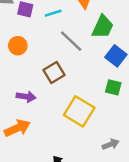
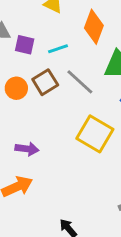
brown square: (54, 73) -> (45, 82), moved
yellow square: (79, 111) -> (95, 134), moved

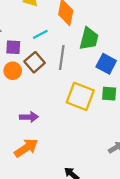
purple square: (25, 45) -> (13, 47), moved
gray line: (80, 82) -> (62, 57), turned 65

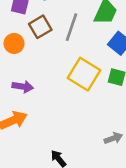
orange circle: (13, 71) -> (14, 43), moved

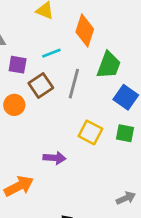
yellow square: (84, 74) -> (90, 132), size x0.7
purple arrow: (23, 87) -> (55, 158), moved

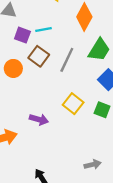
cyan line: (51, 53) -> (43, 29), moved
brown square: (41, 85) -> (39, 56), turned -30

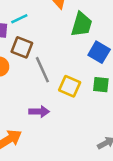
gray line: (67, 60) -> (42, 70), moved, turned -35

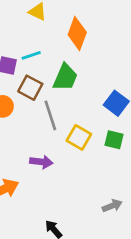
green trapezoid: (82, 24) -> (65, 77), moved

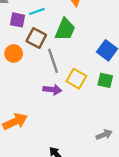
purple arrow: (41, 162) -> (52, 90), moved

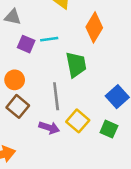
green trapezoid: (65, 29) -> (76, 65), turned -45
brown square: (36, 38) -> (18, 106), moved

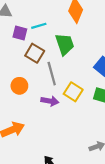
orange circle: (15, 80) -> (19, 86), moved
brown square: (18, 106) -> (35, 53), moved

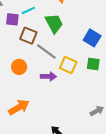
gray line: (52, 74) -> (46, 52), turned -30

